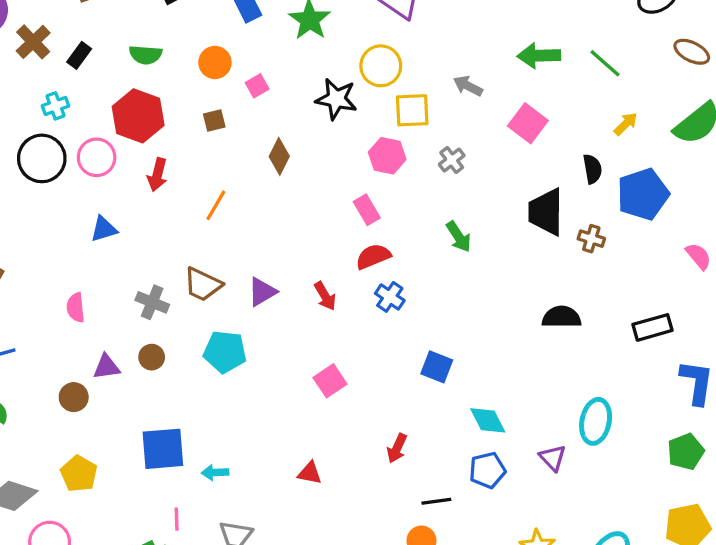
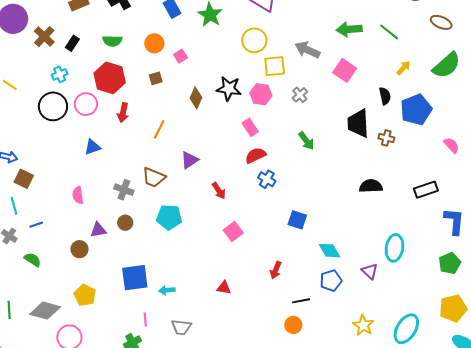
gray arrow: (468, 86) -> (307, 50), size x1.4
black star: (336, 99) -> (229, 89), moved
purple triangle: (262, 292) -> (190, 160), moved
red arrow: (325, 296) -> (219, 191), moved

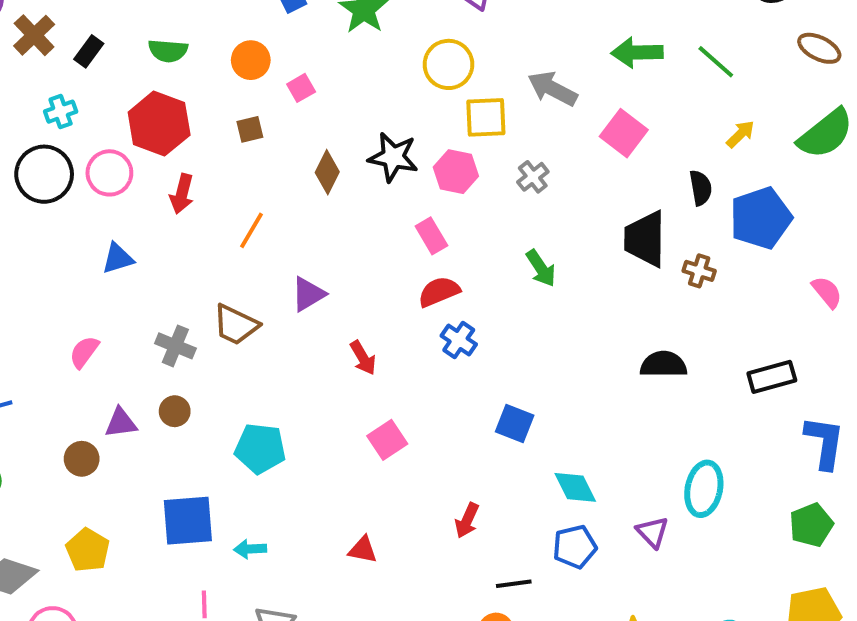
pink semicircle: (78, 195) -> (84, 352), turned 42
cyan pentagon: (169, 217) -> (260, 448), moved

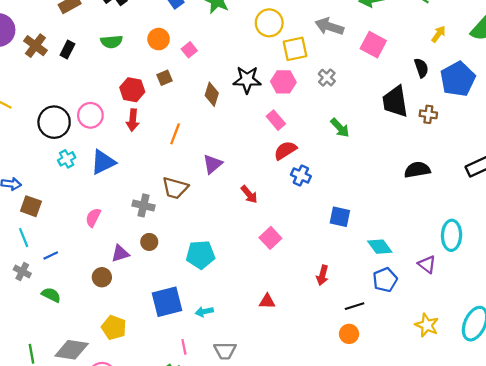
cyan cross: (61, 112) -> (67, 159), moved
red hexagon: (159, 124) -> (132, 90), moved, size x0.7
blue triangle: (118, 258) -> (103, 162), size x1.4

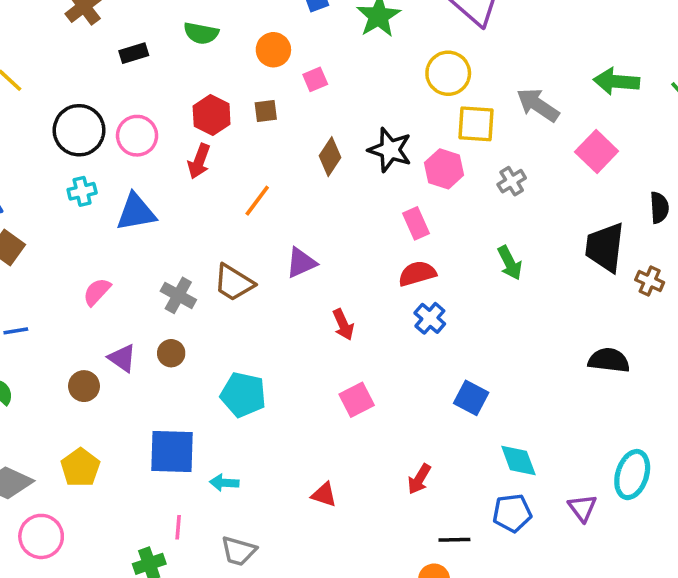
black rectangle: (67, 49) -> (134, 53), moved, turned 30
purple triangle: (120, 253) -> (122, 358), turned 36

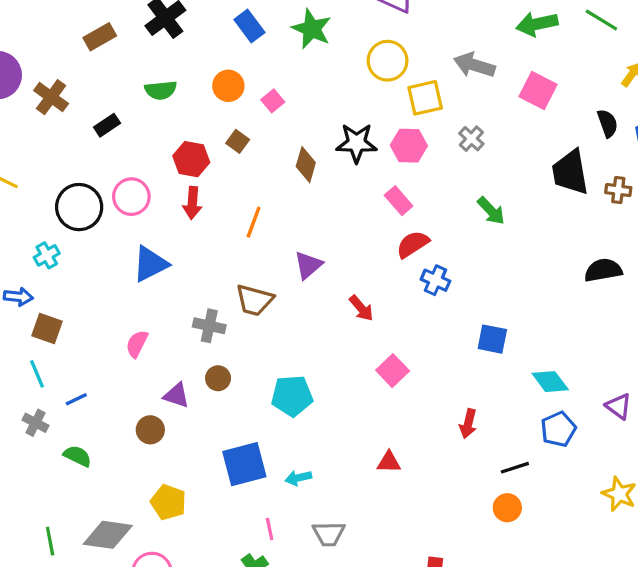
brown square: (266, 111) -> (238, 141), turned -30
cyan cross: (82, 191) -> (47, 255), moved

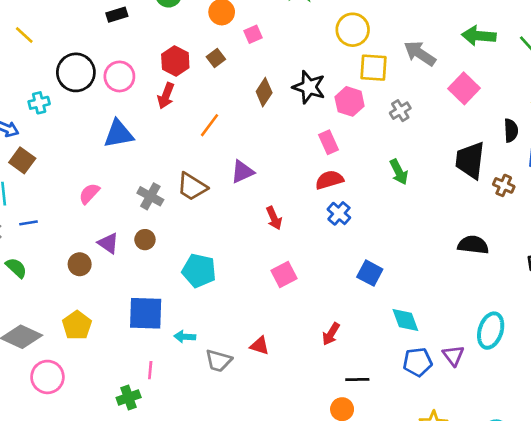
blue pentagon: (558, 429) -> (418, 362), moved
gray trapezoid: (329, 534) -> (219, 361), moved

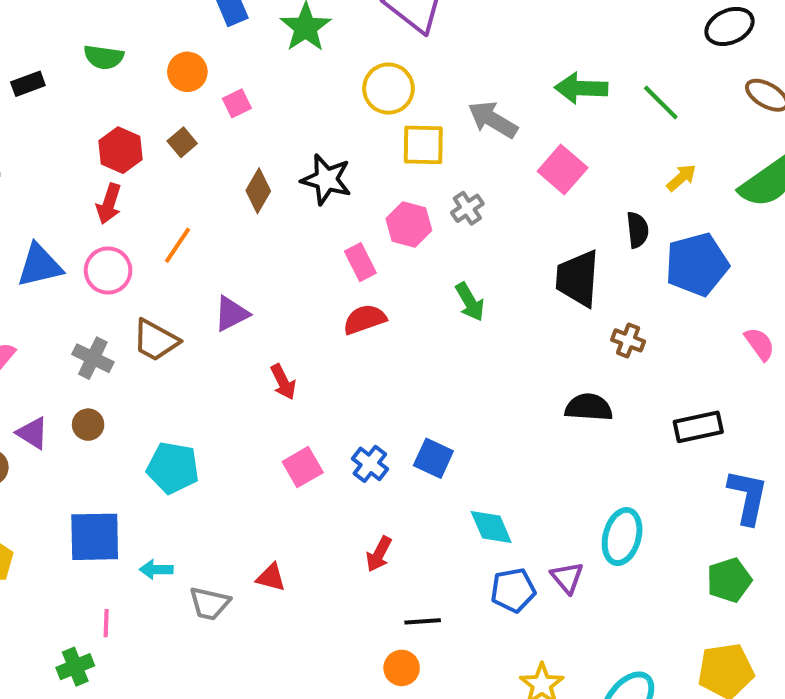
pink circle: (119, 76) -> (108, 270), moved
pink hexagon: (350, 101) -> (409, 225), moved
brown cross: (504, 185) -> (628, 340), moved
blue cross: (339, 213) -> (370, 464), moved

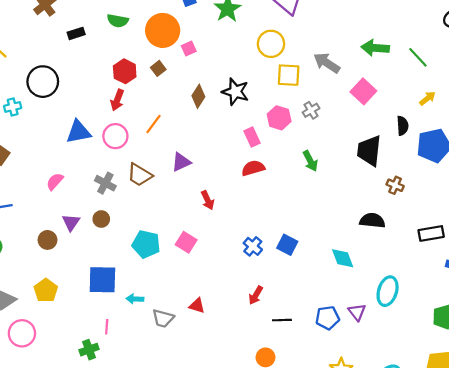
orange circle: (187, 72) -> (163, 30), size x1.6
purple triangle: (32, 433) -> (71, 222), turned 30
pink square: (303, 467) -> (186, 242), moved, turned -30
cyan diamond: (491, 527) -> (343, 258), moved
black line: (423, 621) -> (282, 320), moved

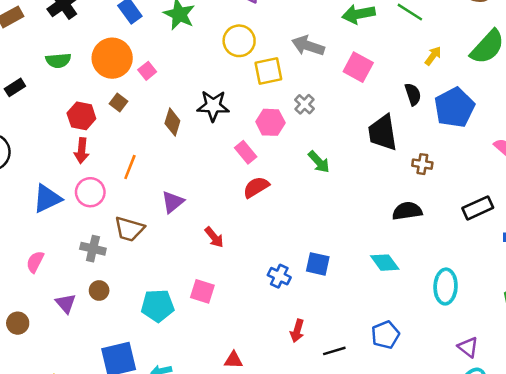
brown circle: (48, 240) -> (18, 323), moved
purple triangle: (357, 312) -> (468, 347), moved

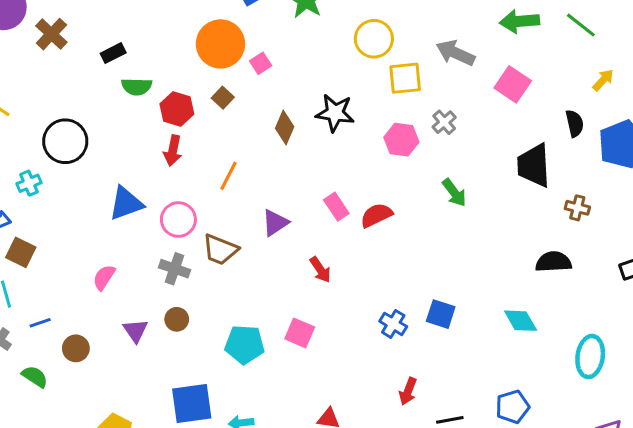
green semicircle: (58, 60) -> (137, 87), moved
black rectangle: (15, 87) -> (113, 53), moved
pink rectangle: (246, 152) -> (336, 207), moved
pink circle: (90, 192) -> (178, 220), moved

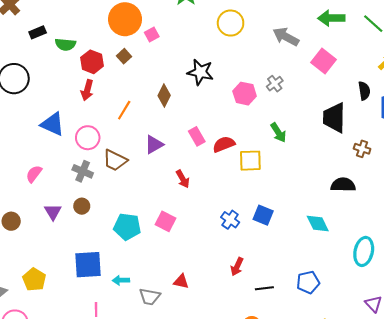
black rectangle: (113, 53) -> (38, 32), moved
yellow square: (405, 78) -> (250, 161), moved
brown diamond: (285, 127) -> (164, 95), moved
blue triangle: (126, 203) -> (53, 124), turned 40

